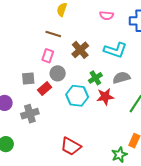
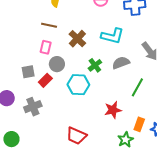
red star: (105, 97) -> (113, 110), moved

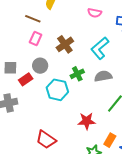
brown line: (49, 25) -> (33, 19), moved
cyan L-shape: (112, 36) -> (100, 48), turned 115
pink rectangle: (46, 47) -> (36, 38), moved

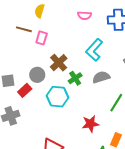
pink rectangle: (36, 38) -> (42, 38), moved
brown cross: (65, 44) -> (59, 63), moved

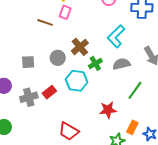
brown line: (24, 29) -> (45, 22), moved
pink rectangle: (42, 38) -> (65, 12), moved
red rectangle: (25, 90) -> (49, 92), moved

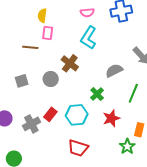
cyan L-shape: (116, 36) -> (89, 38), moved
gray square: (28, 62) -> (22, 81), moved
green cross: (95, 63) -> (97, 94), moved
cyan hexagon: (77, 81) -> (77, 115), moved

